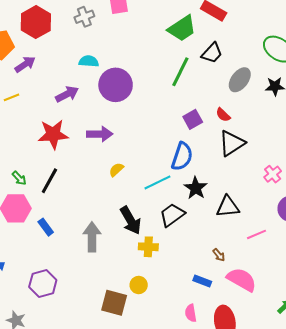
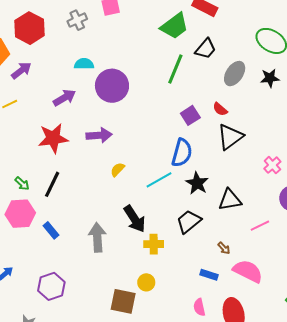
black trapezoid: (172, 215) -> (189, 222), moved

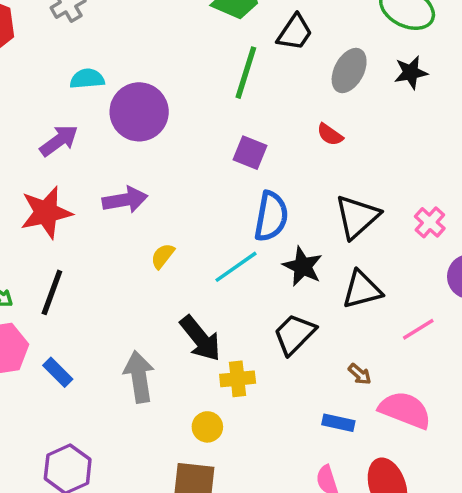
purple square: (190, 115) -> (250, 153), moved, turned -30
black triangle: (230, 137) -> (357, 217), moved
yellow circle: (146, 282) -> (207, 427), moved

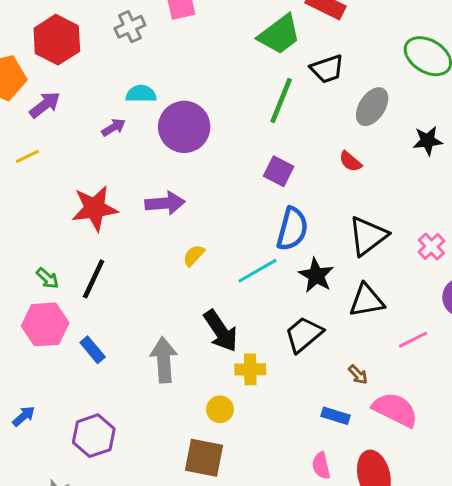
black trapezoid: (295, 32) -> (327, 69), turned 32
black star: (411, 72) -> (428, 141), moved
purple arrow: (59, 141) -> (114, 127), moved, size x0.7

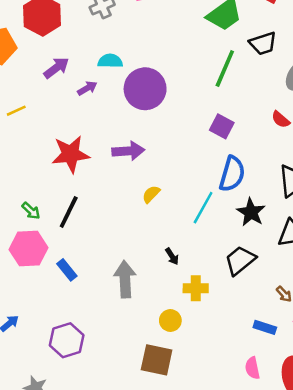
purple arrow: (45, 105) -> (56, 68), moved
cyan line: (258, 271) -> (203, 208), turned -32
black arrow: (221, 331) -> (172, 256), size x0.5

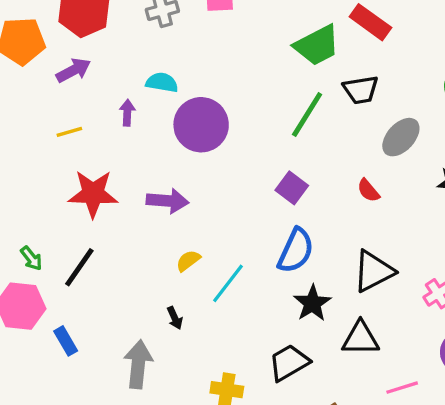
purple arrow: (56, 68) -> (73, 70), moved
purple arrow: (87, 88) -> (127, 113), turned -66
yellow line: (16, 111) -> (69, 132), moved
cyan line: (203, 208) -> (228, 283), moved
black arrow: (172, 256) -> (175, 318), moved

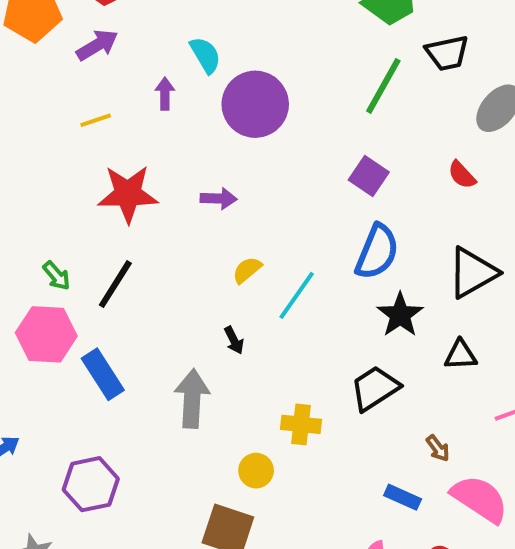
cyan semicircle: (162, 82) -> (205, 55), turned 52
purple arrow: (167, 201) -> (219, 199), size x0.7
black triangle: (361, 338) -> (461, 355), size x0.7
blue rectangle: (66, 341) -> (103, 374), size x1.4

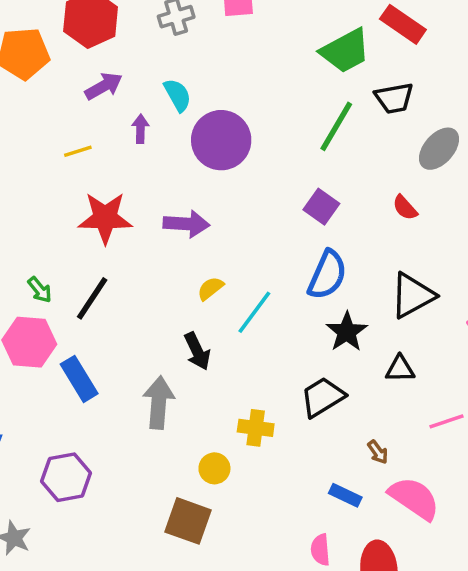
purple arrow: (97, 45) -> (104, 86), moved
purple arrow: (219, 199) -> (186, 224), size x1.4
black arrow: (234, 340) -> (197, 351), size x1.5

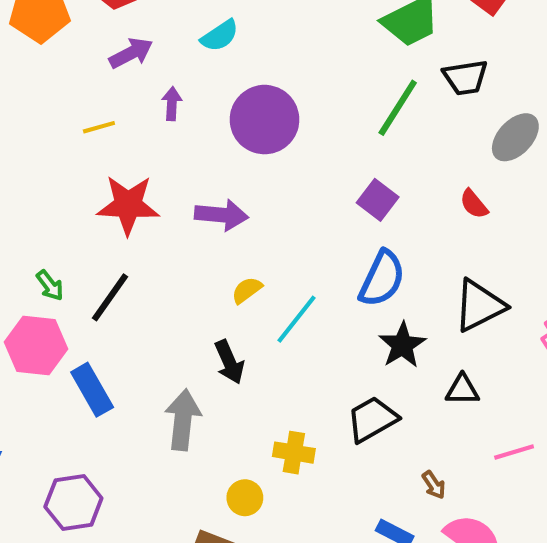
cyan semicircle: (177, 95) -> (220, 36), moved, turned 84

